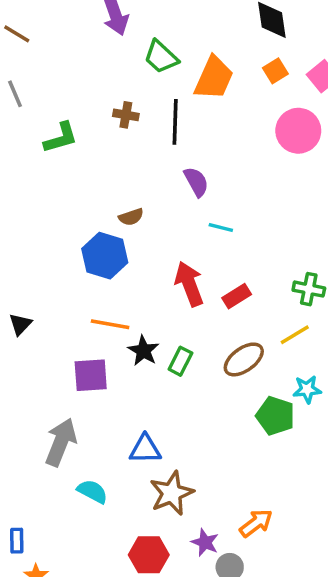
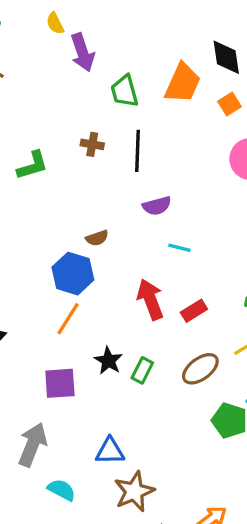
green trapezoid: (161, 57) -> (125, 91), turned 32
orange trapezoid: (214, 78) -> (183, 83), moved
purple semicircle: (196, 182) -> (157, 206), turned 104
orange line: (110, 324) -> (68, 319), moved, turned -68

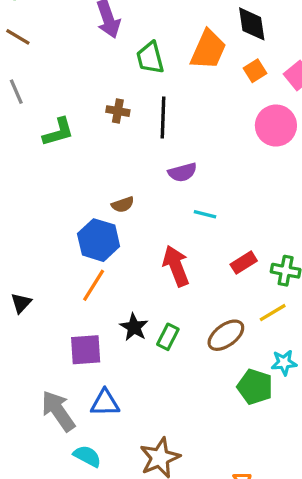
red rectangle: (194, 311) -> (244, 263), moved
gray arrow: (33, 445) -> (58, 411), turned -57
blue triangle: (110, 451) -> (105, 403), moved

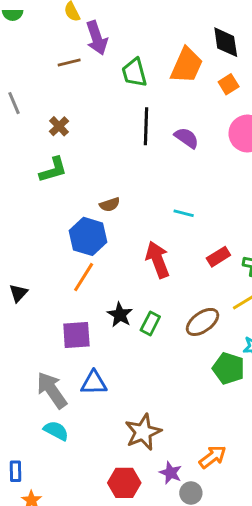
brown line: (18, 37) -> (69, 62), moved, turned -45
brown cross: (118, 111) -> (59, 126), moved, turned 36
green L-shape: (58, 132) -> (53, 170), moved
purple semicircle: (182, 172) -> (187, 138), moved, turned -130
cyan semicircle: (87, 456) -> (56, 431), moved

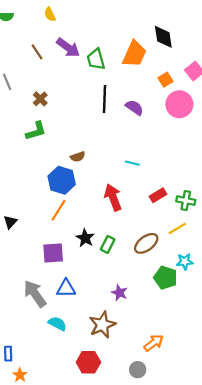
purple arrow: (97, 38) -> (68, 48), moved, turned -35
brown line: (69, 62) -> (37, 52), moved, turned 70
orange square: (229, 84) -> (165, 80), moved
cyan semicircle: (56, 431) -> (57, 324), moved
purple star: (171, 473) -> (119, 293), moved

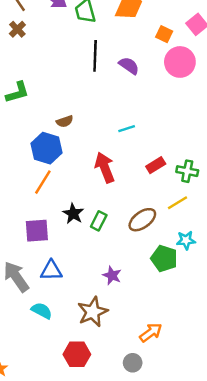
orange square: (165, 80) -> (164, 34), turned -32
brown cross: (40, 99) -> (17, 29), moved
cyan line: (132, 163) -> (127, 129), turned -32

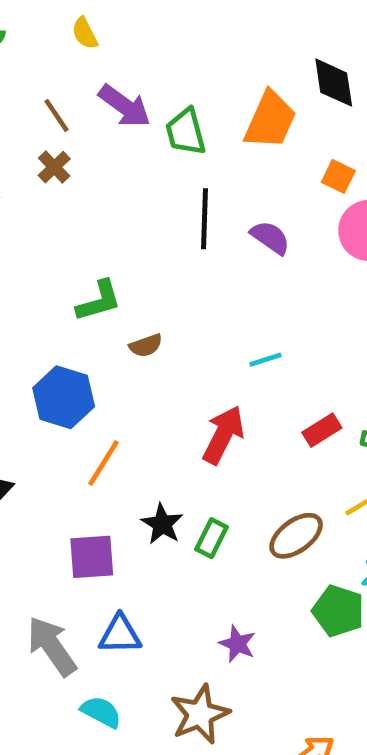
green L-shape: (17, 92) -> (99, 301), moved
blue hexagon: (47, 148) -> (64, 397), moved
red arrow: (105, 168) -> (223, 435), turned 48

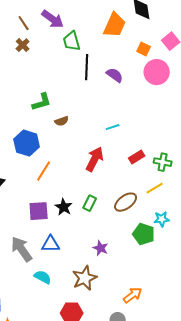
green trapezoid: (186, 132) -> (72, 41), moved
black star: (162, 524) -> (64, 207), moved

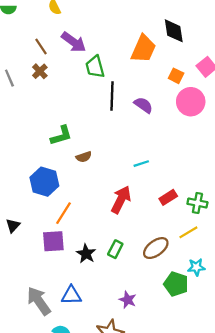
purple square: (39, 211) -> (53, 241), moved

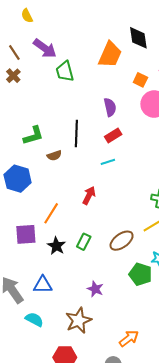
black line: (112, 96) -> (76, 133), moved
purple semicircle: (143, 105) -> (110, 107), turned 42
red rectangle: (168, 197) -> (113, 136), moved
red arrow: (121, 200) -> (89, 195), size x0.7
orange line: (64, 213) -> (51, 213), moved

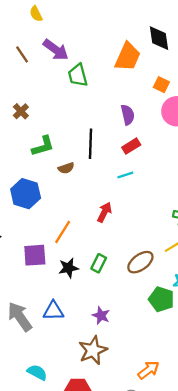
brown cross: (13, 76) -> (21, 111), moved
black star: (56, 246) -> (68, 268), turned 30
purple star: (95, 289) -> (101, 315), moved
cyan semicircle: (34, 319) -> (37, 372), moved

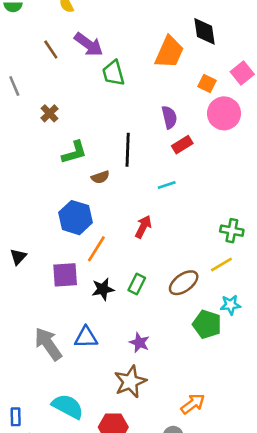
red rectangle: (131, 146) -> (182, 145), moved
blue hexagon: (26, 194) -> (76, 218), moved
cyan semicircle: (37, 372) -> (68, 406), size x1.4

